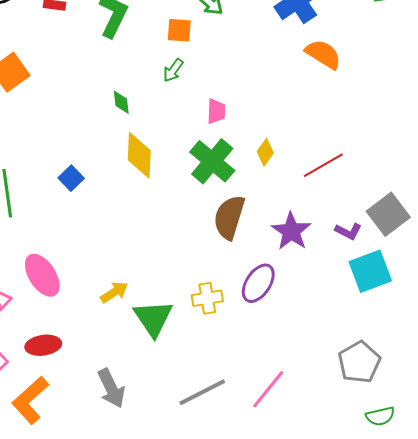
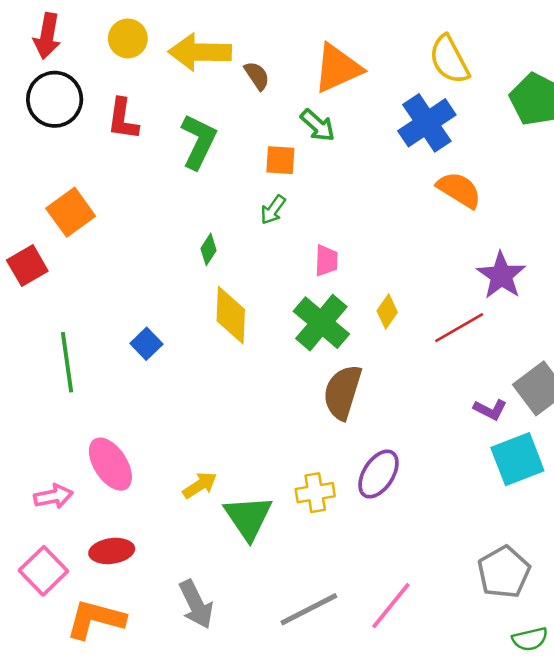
green diamond: (121, 102) -> (208, 249), turned 40
purple star: (291, 231) -> (501, 275), moved
orange L-shape: (30, 400) -> (96, 619), turned 57

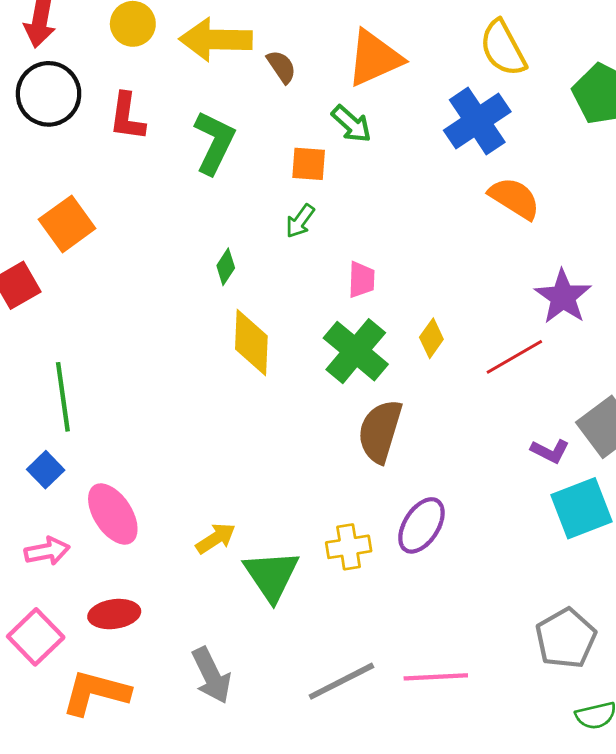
blue square: (146, 344) -> (46, 470), moved
pink line: (391, 606) -> (436, 677), turned 48

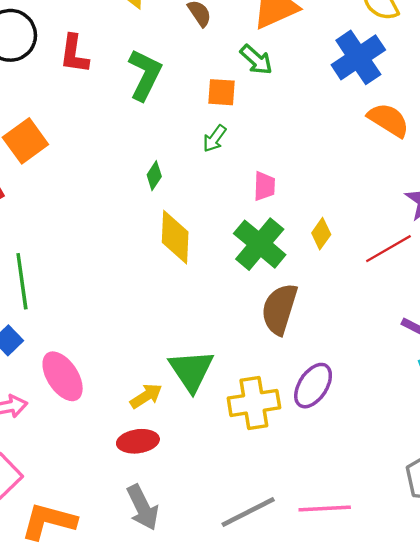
yellow cross: (349, 547) -> (254, 403), size x1.4
green triangle: (271, 575) -> (191, 371), moved
red ellipse: (114, 614) -> (138, 441), moved

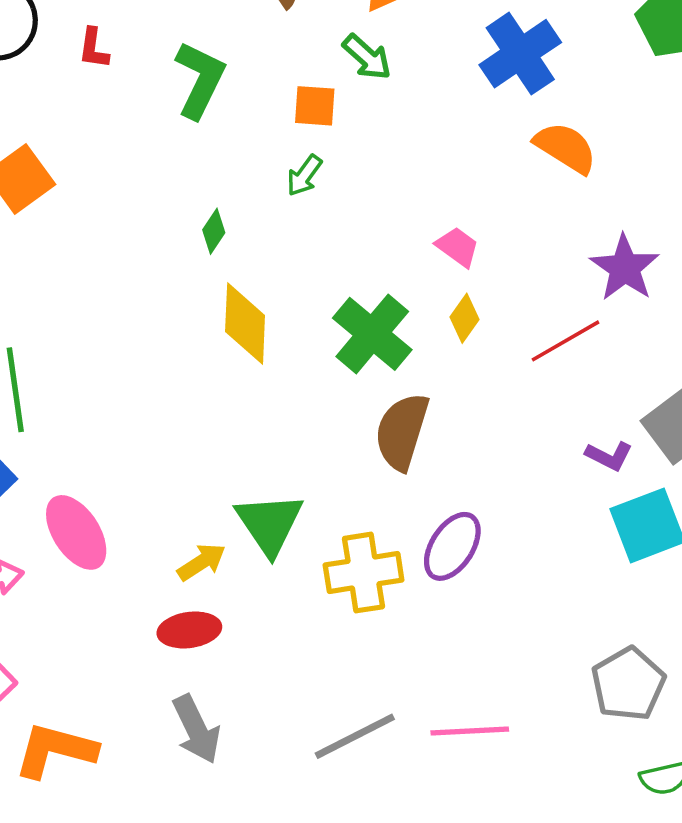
red L-shape: (74, 54) -> (94, 48), size x0.7
pink trapezoid: (264, 186) -> (458, 247), moved, turned -56

